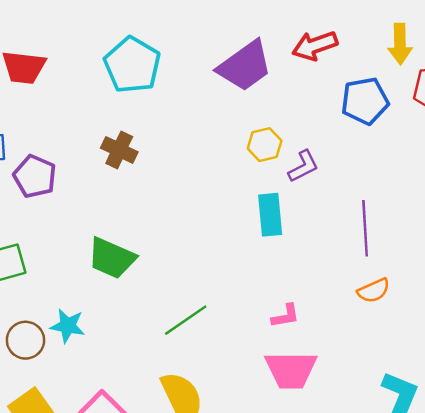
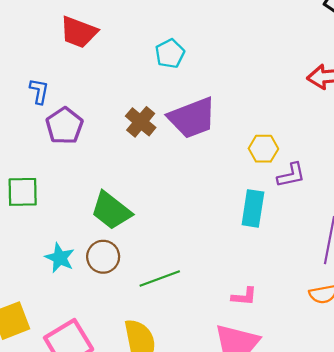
cyan pentagon: (132, 65) -> (170, 54), size x0.6
purple trapezoid: (245, 66) -> (192, 118), moved
brown circle: (25, 340) -> (103, 257), moved

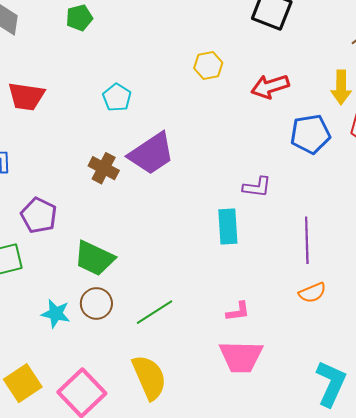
purple pentagon: (64, 126) -> (39, 215), moved
yellow hexagon: (263, 149) -> (208, 66), moved
purple L-shape: (291, 175) -> (257, 187), turned 32

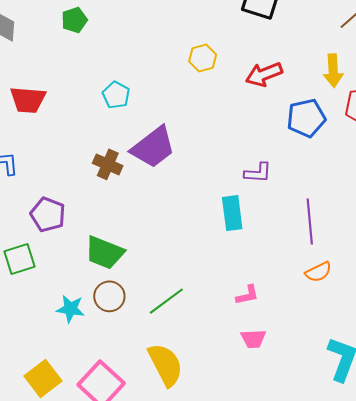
pink trapezoid: (241, 357) -> (253, 339), size x0.6

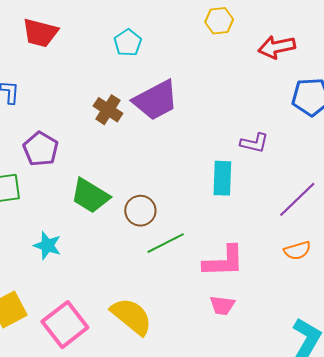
purple line: (310, 221) -> (297, 199), turned 42
pink L-shape: (247, 295) -> (224, 261), size x1.8
brown circle: (109, 296) -> (140, 211), moved
green line: (166, 301) -> (166, 243), moved
yellow semicircle: (165, 365) -> (131, 316), turned -33

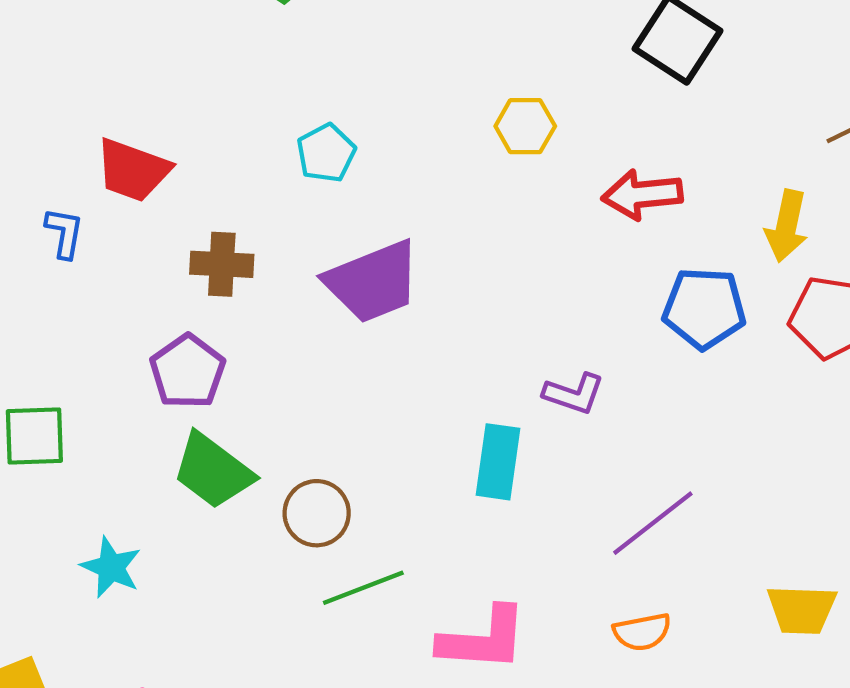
red trapezoid: (40, 33) -> (133, 170), moved
brown cross: (108, 110) -> (222, 264), moved, turned -36
purple pentagon: (41, 149) -> (188, 371), moved

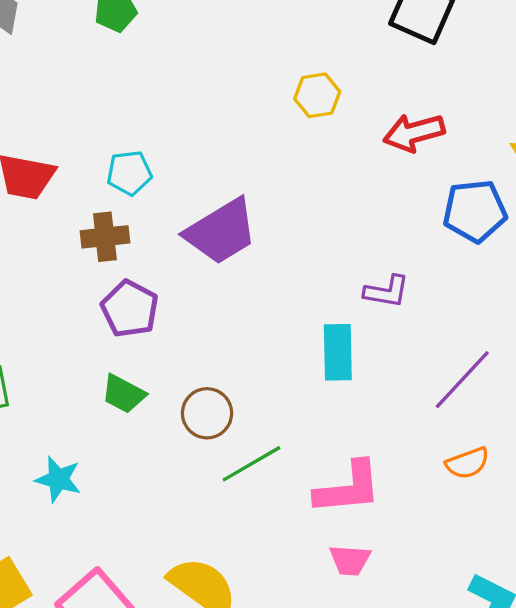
cyan pentagon: (326, 153) -> (129, 173), moved, turned 30
purple pentagon: (188, 371) -> (130, 309), moved
green trapezoid: (213, 471) -> (123, 394), size x0.7

